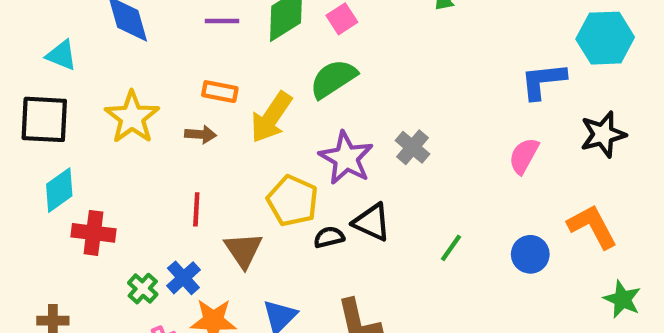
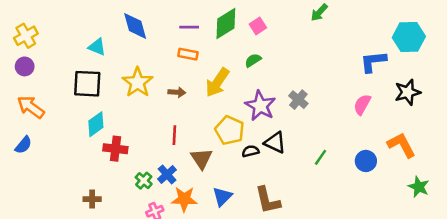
green semicircle: (333, 79) -> (253, 60), size x0.6
orange rectangle: (220, 92) -> (188, 54), moved

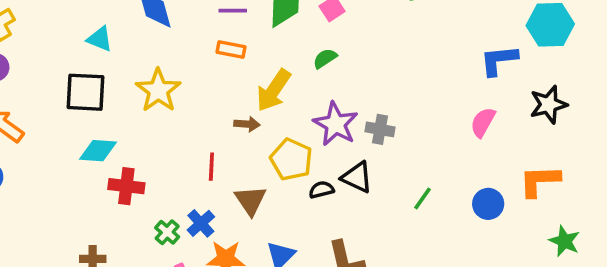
brown arrow: (177, 92) -> (247, 124), moved
gray cross: (298, 100) -> (380, 129), moved, turned -30
cyan diamond: (96, 124) -> (98, 151), turned 40
orange L-shape: (401, 145) -> (540, 181), turned -64

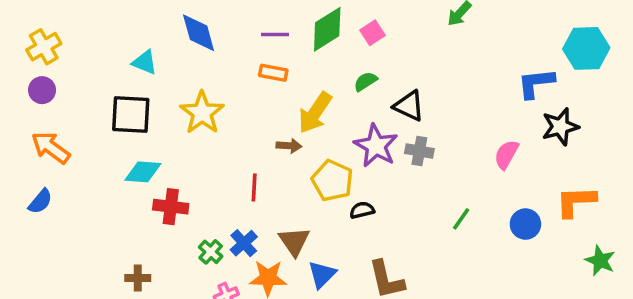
black star: (548, 105) -> (560, 127), moved
pink semicircle: (483, 122) -> (506, 154), moved
black triangle: (357, 177) -> (409, 106), moved
brown triangle: (251, 200) -> (294, 241), moved

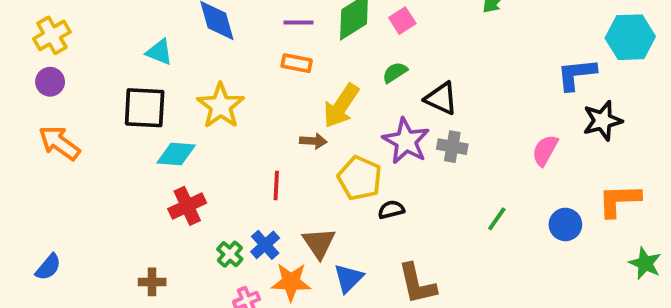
cyan diamond: (143, 172) -> (176, 154), moved
blue semicircle: (40, 201) -> (48, 267), moved
red cross: (171, 207) -> (187, 206), turned -32

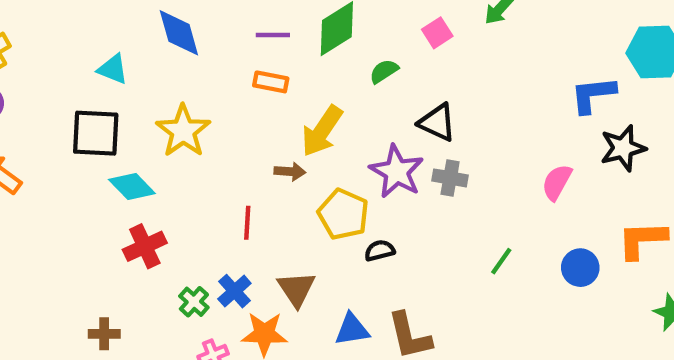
pink square: (402, 21) -> (437, 33), moved
green semicircle: (395, 72) -> (384, 71), moved
cyan diamond: (176, 154) -> (132, 186), turned 42
blue triangle: (349, 278) -> (352, 330), moved, turned 36

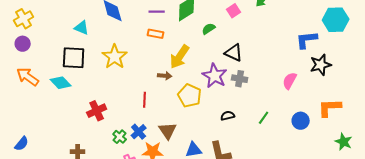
cyan diamond: (132, 186) -> (61, 83), moved
black semicircle: (380, 251) -> (228, 116), moved

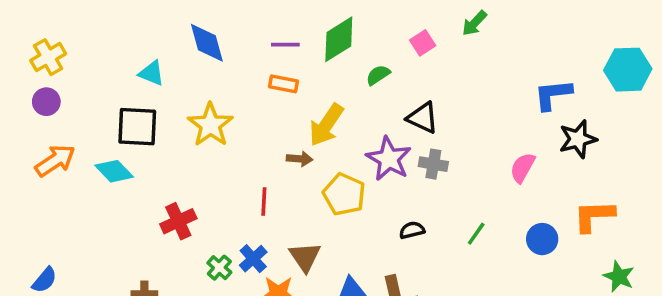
cyan hexagon: (336, 20) -> (628, 70), moved
orange arrow: (28, 77) -> (55, 161), turned 110

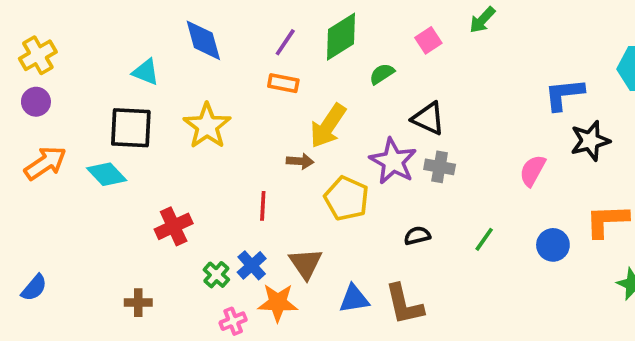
purple line: (285, 45) -> (285, 42), turned -56

